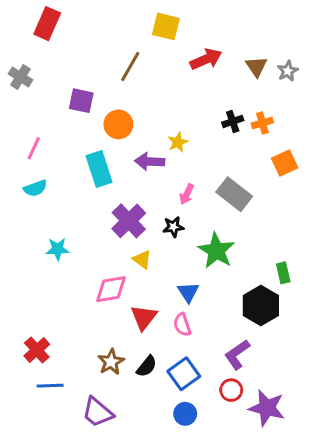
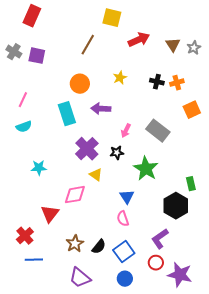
purple square: (81, 101) -> (37, 56), moved
black cross: (233, 121) -> (157, 82), turned 32
yellow star: (178, 142) -> (120, 78), moved
red triangle: (144, 317) -> (50, 214), moved
purple trapezoid: (98, 412) -> (80, 278), moved

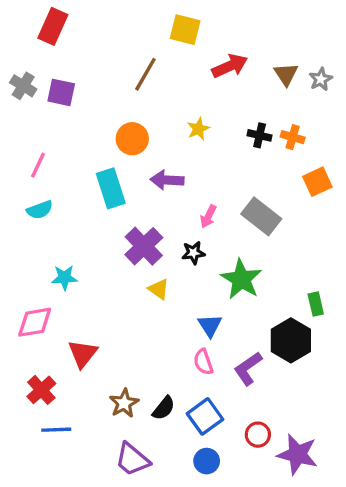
orange cross: (177, 83) -> (293, 137), turned 32
pink diamond: (75, 195) -> (35, 322), moved
purple L-shape: (160, 239) -> (248, 368), moved

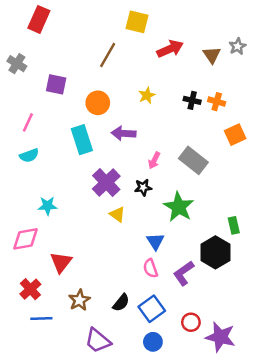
gray star: (321, 79) -> (238, 46), moved
purple square: (61, 92) -> (56, 84), moved
brown star: (124, 403) -> (79, 300), moved

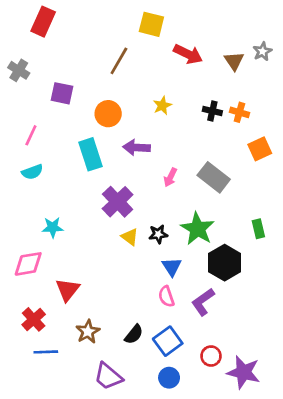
red arrow: (170, 49) -> (188, 54), turned 50
black star: (143, 187) -> (158, 234), moved
green rectangle: (234, 225) -> (258, 229), moved
black hexagon: (215, 252) -> (225, 263), moved

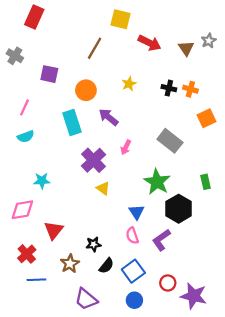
purple arrow: (137, 148) -> (109, 117), turned 36
pink arrow: (170, 177) -> (126, 147), moved
black star: (158, 234) -> (93, 244), moved

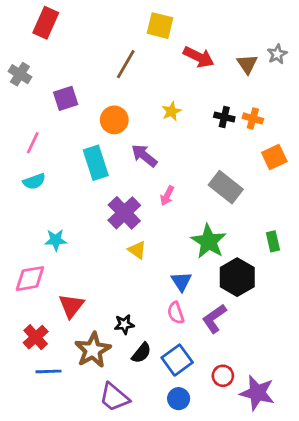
purple square: (49, 74) -> (66, 98), turned -30
brown star: (70, 264) -> (93, 350), size x1.4

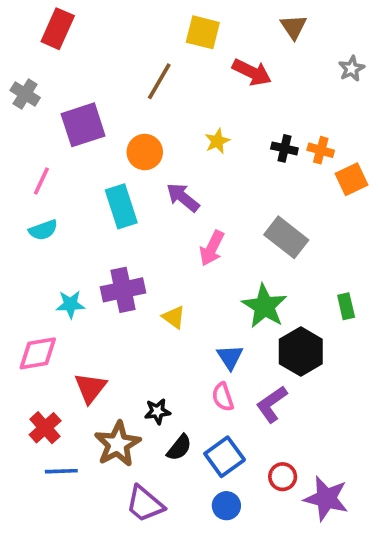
brown triangle: (247, 64) -> (293, 27), moved
purple square: (66, 98) -> (83, 125), size x1.4
orange square: (274, 157) -> (352, 179), moved
pink arrow: (167, 196) -> (212, 248), size x1.4
purple cross: (124, 213) -> (123, 290), moved, turned 32

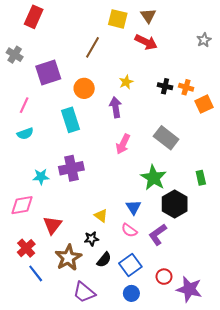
brown triangle: (293, 27) -> (148, 16), moved
purple arrow: (183, 197) -> (116, 107), moved, turned 42
yellow triangle: (174, 317) -> (101, 216), moved
pink semicircle: (223, 397) -> (129, 230), turned -35
blue line: (61, 471) -> (36, 273), turned 54

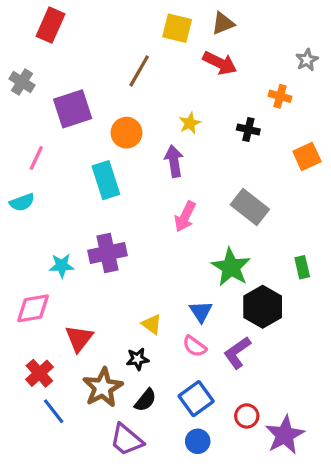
brown triangle: (148, 16) -> (223, 23), turned 42
orange cross: (186, 87) -> (280, 96), moved
cyan semicircle: (25, 134) -> (22, 202), moved
black semicircle: (104, 260) -> (145, 400), moved
purple star: (189, 289) -> (285, 435), turned 30

